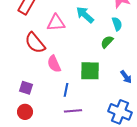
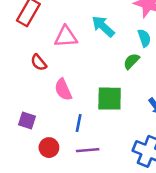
red semicircle: (35, 43) -> (39, 62), size x0.6
red circle: (25, 112) -> (49, 148), moved

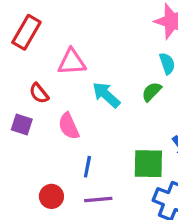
cyan arrow: (103, 26) -> (106, 95), moved
green square: (110, 99) -> (148, 164), moved
purple square: (27, 120) -> (22, 124), moved

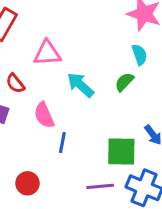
blue line: (87, 167) -> (62, 142), moved
purple line: (98, 200) -> (100, 186), moved

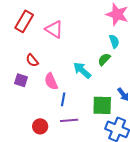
pink triangle: (47, 53) -> (54, 29), moved, turned 36
cyan arrow: (80, 85) -> (82, 70), moved
purple line: (100, 186) -> (69, 120), moved

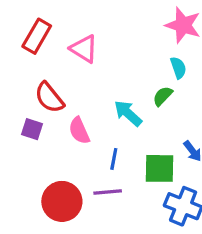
red semicircle: (32, 60) -> (49, 98), size x1.5
blue line: (63, 99) -> (114, 159), moved
red circle: (40, 126) -> (62, 201), size x1.6

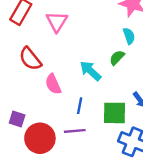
pink triangle: (84, 49) -> (57, 22), turned 30
purple square: (32, 129) -> (17, 119), moved

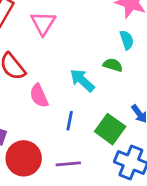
green semicircle: (117, 58) -> (113, 65), turned 63
green square: (115, 113) -> (110, 129), turned 35
purple line: (75, 131) -> (68, 164), moved

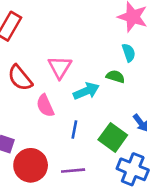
pink triangle: (43, 23) -> (60, 67), moved
cyan arrow: (82, 80) -> (86, 91), turned 115

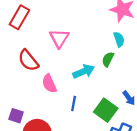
pink triangle: (60, 67) -> (59, 38), moved
green semicircle: (115, 76) -> (108, 59), turned -80

